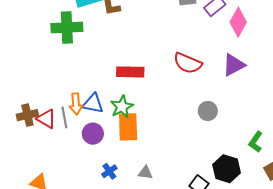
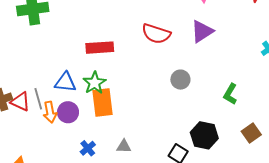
orange arrow: (76, 104) -> (50, 112), moved
green L-shape: (256, 142) -> (230, 94), moved

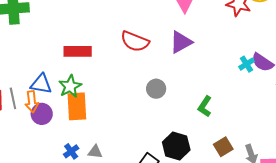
orange arrow: (50, 112) -> (32, 102), moved
blue cross: (88, 148) -> (71, 151), moved

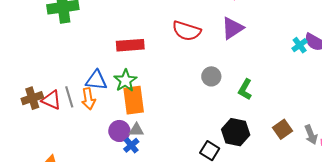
green L-shape: (205, 106) -> (245, 89), moved
purple circle: (42, 114) -> (119, 131), moved
gray triangle: (95, 152) -> (136, 130), moved

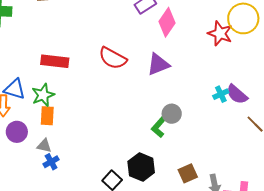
gray circle: (211, 76) -> (172, 114), moved
orange rectangle: (134, 100) -> (47, 116), size x0.7
purple circle: (119, 131) -> (17, 132), moved
blue cross: (131, 145) -> (51, 162), moved

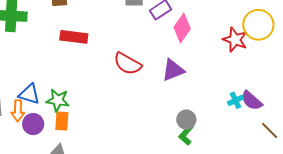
red rectangle: (55, 61) -> (74, 37), moved
green star: (43, 95) -> (58, 100), turned 30
green L-shape: (159, 127) -> (186, 135), moved
purple circle: (17, 132) -> (33, 124), moved

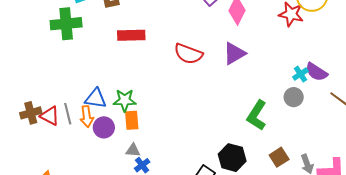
gray circle: (186, 120) -> (294, 97), moved
green L-shape: (186, 135) -> (257, 115), size x1.4

